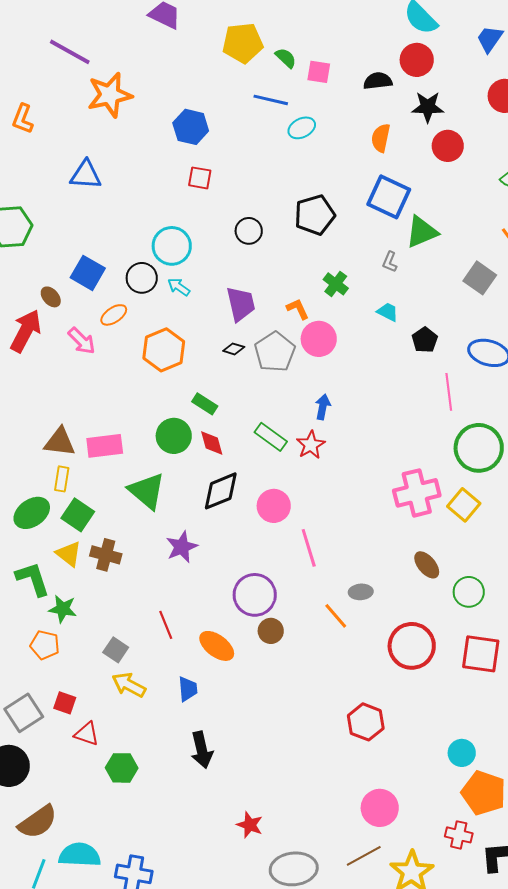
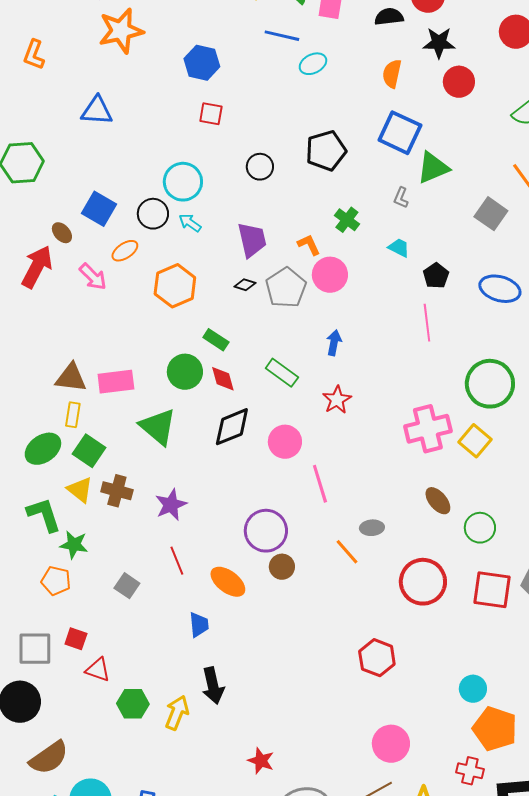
pink line: (449, 392) -> (427, 323), moved
red star: (311, 445) -> (337, 400), moved
purple star: (182, 547) -> (171, 505), moved
yellow arrow: (129, 685) -> (177, 713), moved, turned 84
gray square: (24, 713) -> (35, 649), turned 33

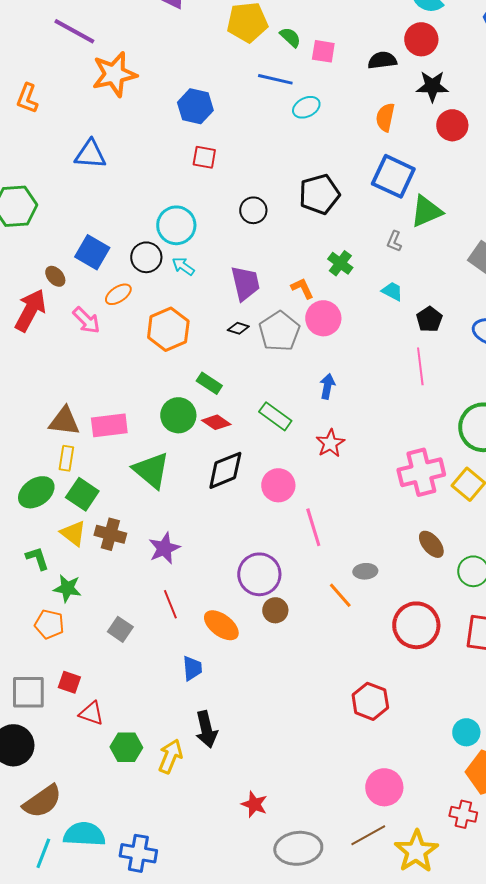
red diamond: (223, 379) -> (216, 422), turned -40
green L-shape: (44, 515) -> (37, 558), size x0.7

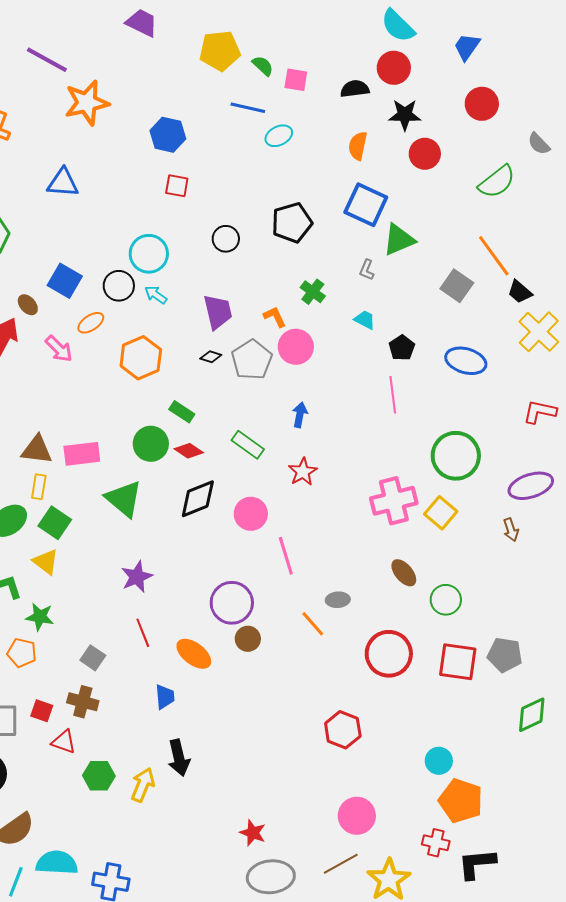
brown cross: (110, 534) -> (83, 702), moved
red star: (254, 804) -> (253, 833), moved

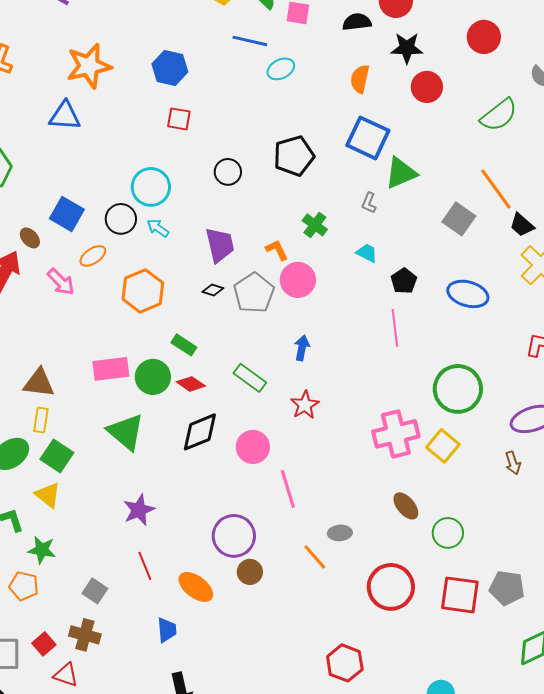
orange star: (87, 103) -> (89, 66), moved
pink rectangle: (82, 454) -> (111, 369), moved
red square: (42, 711) -> (44, 644), turned 30

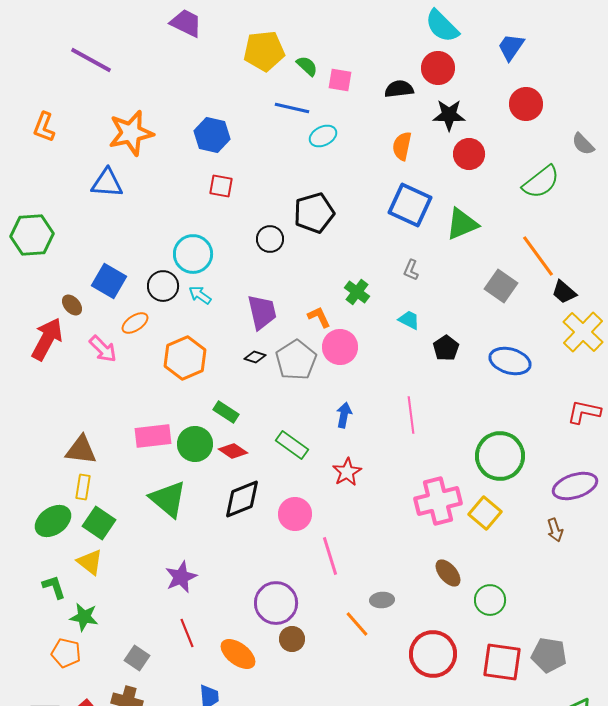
black pentagon: (294, 156) -> (314, 213), moved
green triangle: (401, 173) -> (462, 224), moved
pink line: (395, 328) -> (411, 415), moved

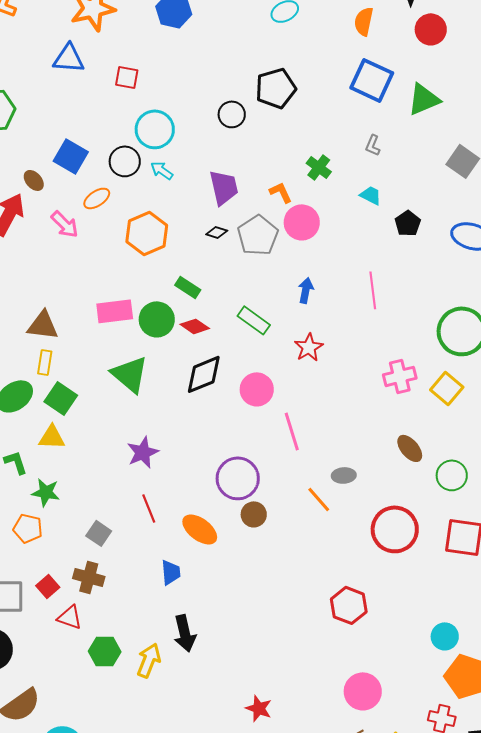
red square: (221, 186) -> (127, 77), moved
pink cross: (438, 501) -> (400, 376), size x0.7
yellow triangle: (90, 562) -> (52, 437), turned -36

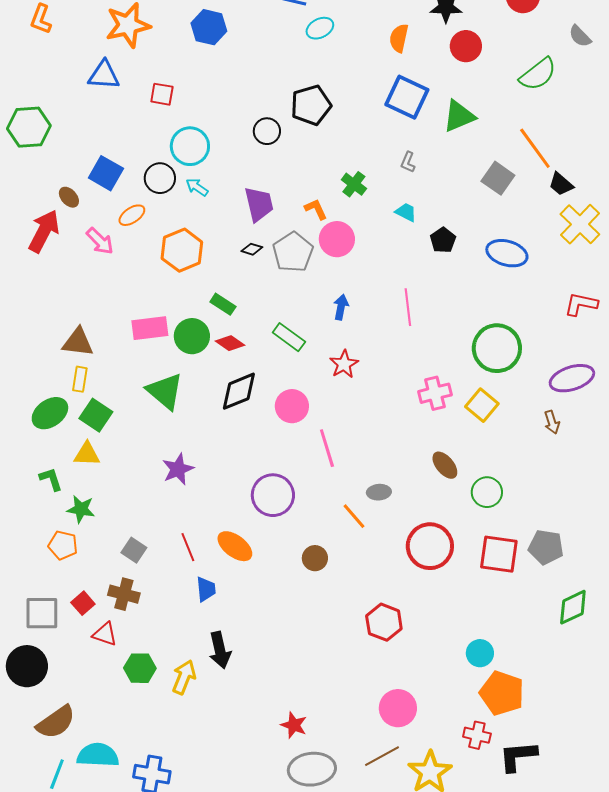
red line: (149, 508) -> (188, 547), moved
brown circle: (254, 514) -> (315, 558), moved

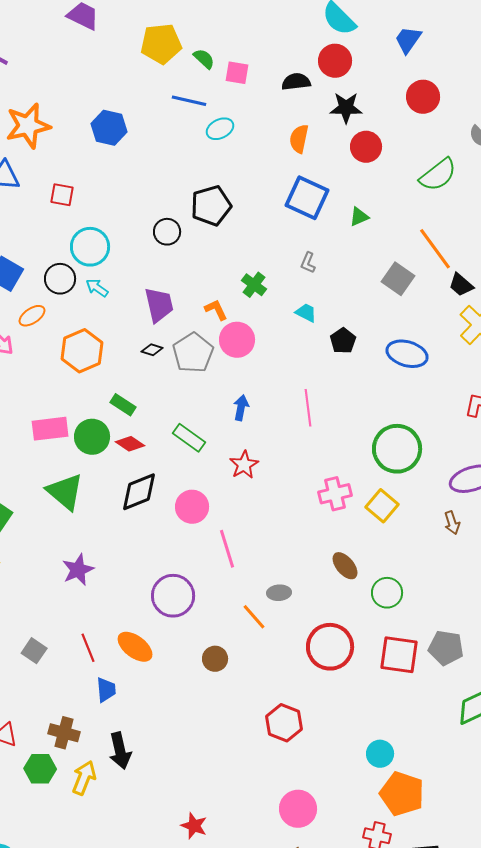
green triangle: (459, 116) -> (359, 217), size x0.6
brown cross: (124, 594) -> (64, 733), moved

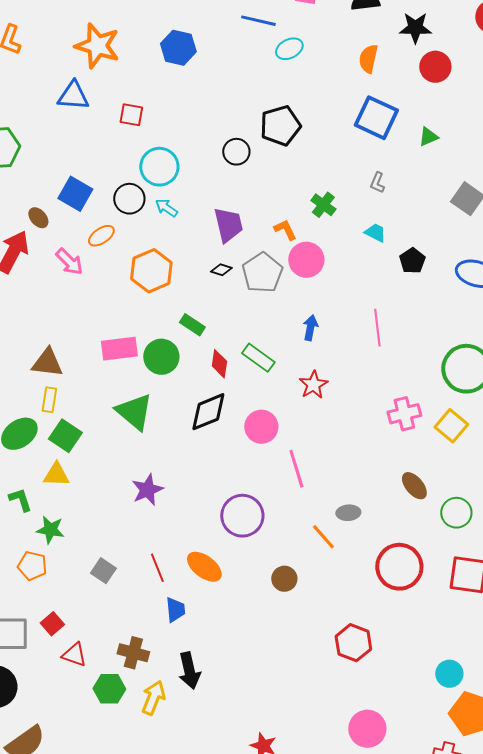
orange star: (28, 126) -> (97, 46), turned 30
red diamond: (130, 444) -> (219, 364), moved, turned 64

